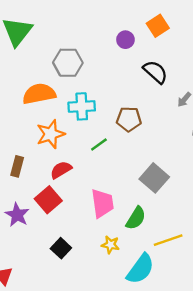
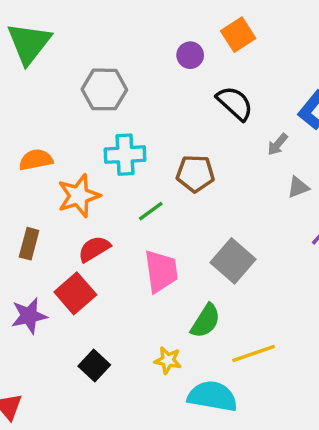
orange semicircle: (39, 94) -> (36, 160), moved, size x0.7
pink trapezoid: (102, 203) -> (161, 271), moved
purple star: (17, 215) -> (29, 316), turned 30
cyan semicircle: (140, 269) -> (212, 396), turned -116

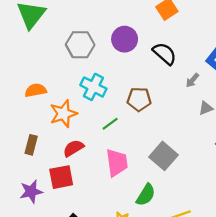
purple circle: (190, 55) -> (125, 39), moved, size x1.5
cyan cross: (125, 155) -> (93, 87), turned 30
red square: (75, 293) -> (61, 177), turned 30

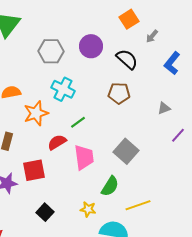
gray arrow: (192, 80) -> (152, 36), moved
brown pentagon: (139, 99) -> (119, 93), moved
red semicircle: (73, 148) -> (57, 142), moved

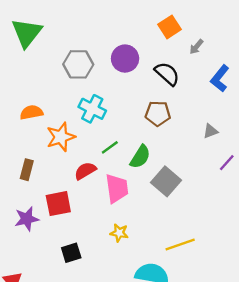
green semicircle: (110, 186) -> (140, 157), moved
yellow star: (88, 209) -> (119, 233), moved
black square: (45, 212) -> (71, 253), turned 30

